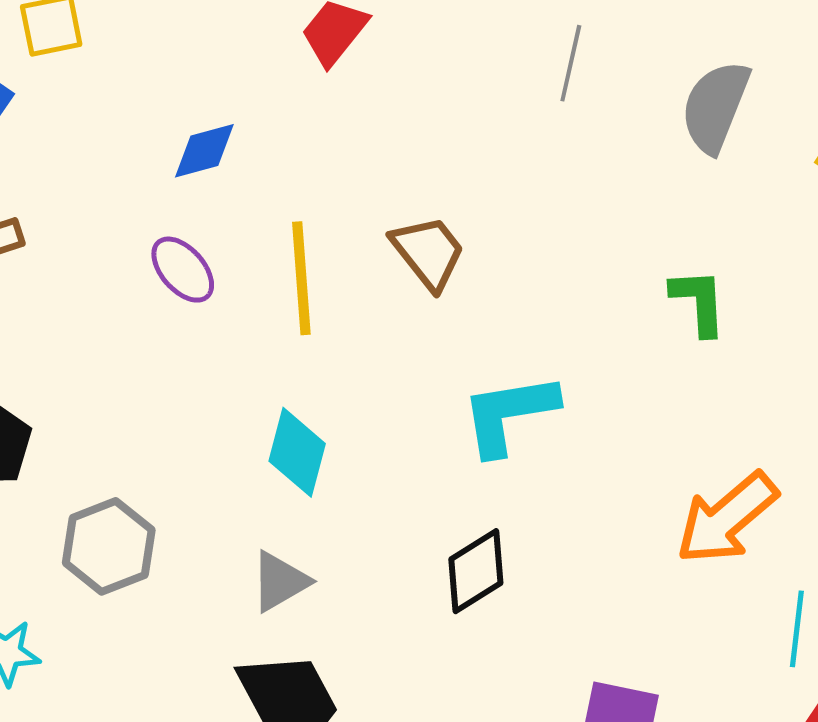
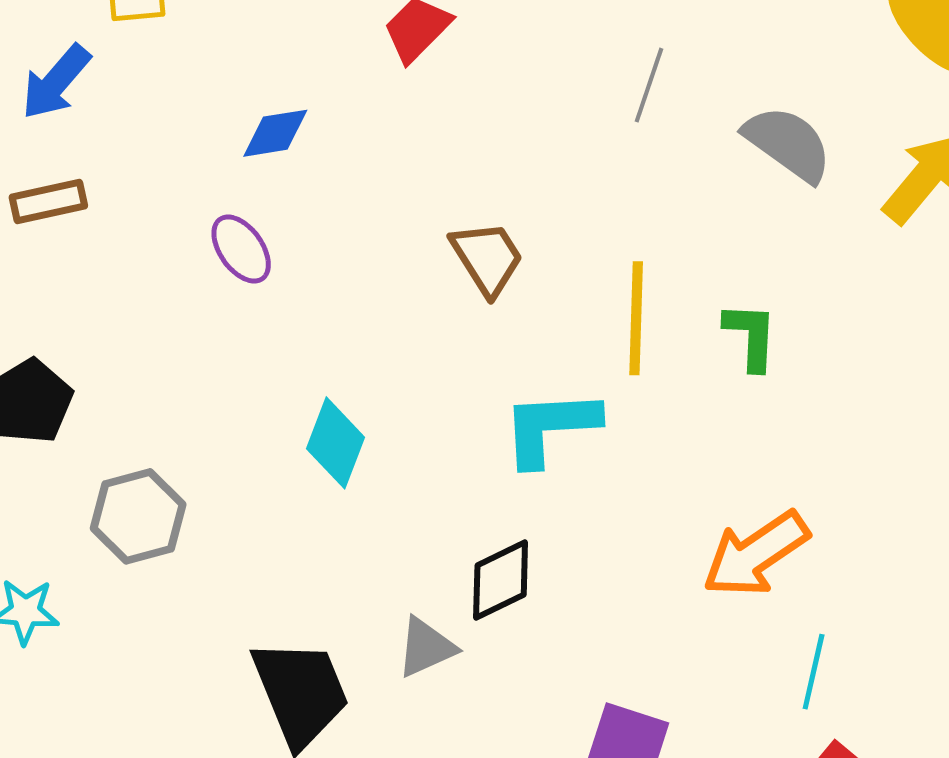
gray semicircle: (715, 107) -> (788, 144), turned 98
yellow line: (301, 278) -> (636, 318), moved
gray triangle: (280, 581) -> (426, 647), moved

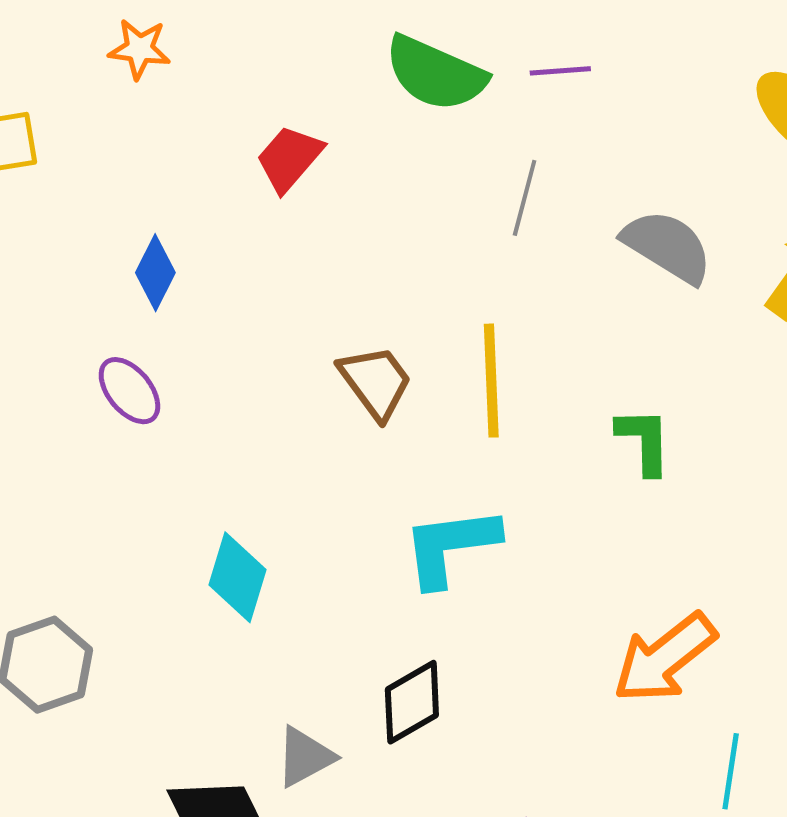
blue diamond: (275, 133) -> (155, 273), turned -50
yellow line: (636, 318) -> (491, 381), moved
gray triangle: (426, 647) -> (305, 757), moved

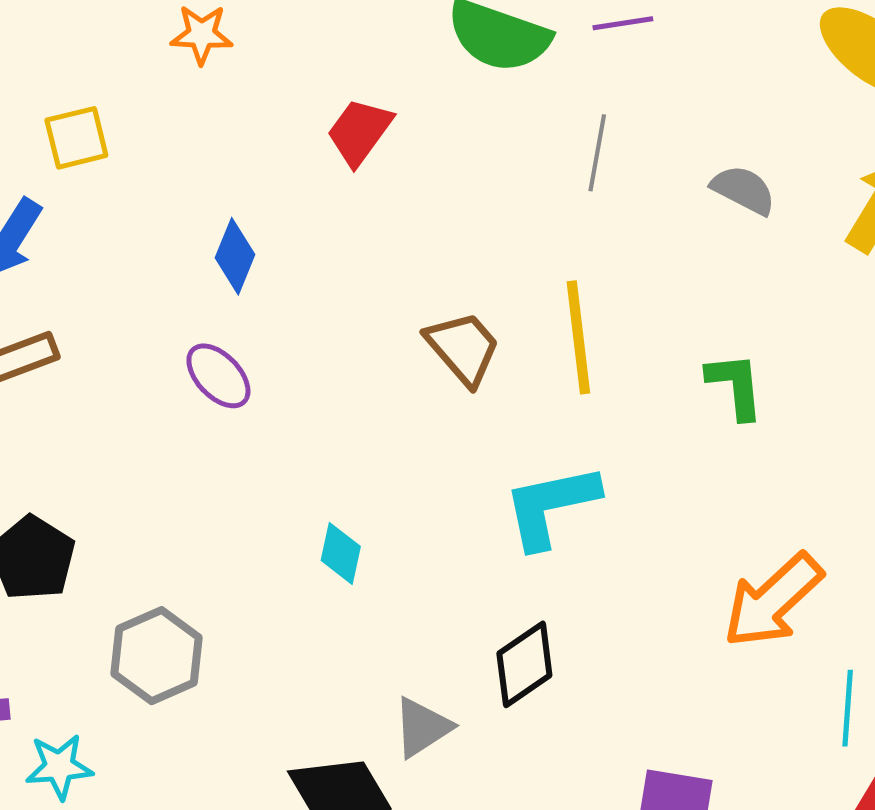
gray semicircle: (667, 246) -> (743, 190), size x0.7
cyan diamond: (237, 577) -> (341, 553), size x0.7

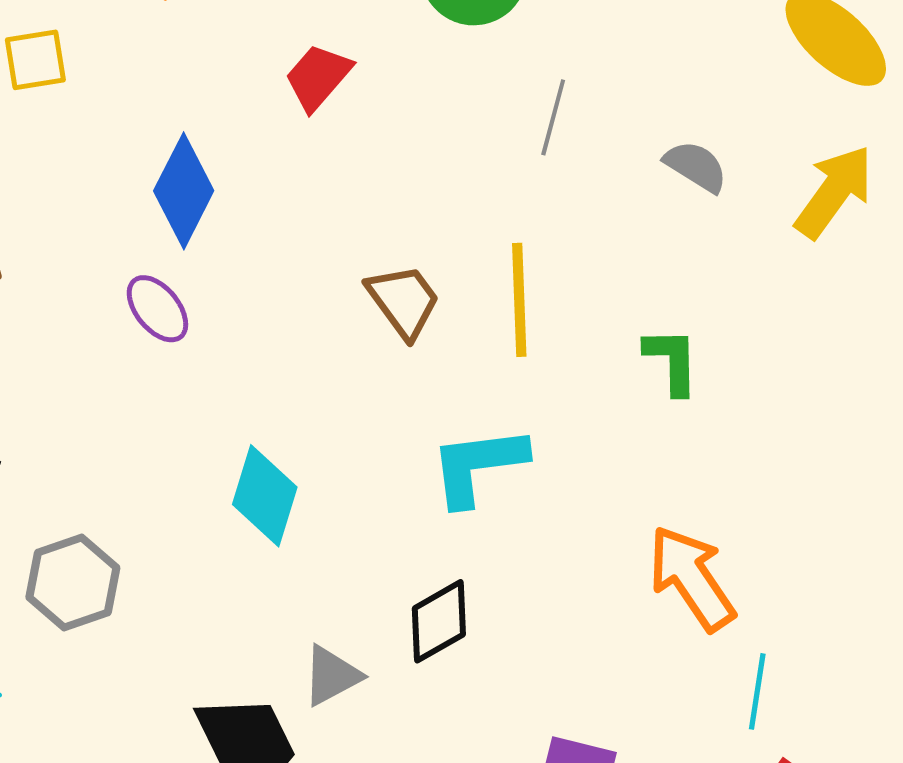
blue diamond: (235, 256) -> (184, 191), size x1.5
cyan diamond: (341, 553) -> (265, 496), size x1.6
orange arrow: (773, 601) -> (692, 578), turned 94

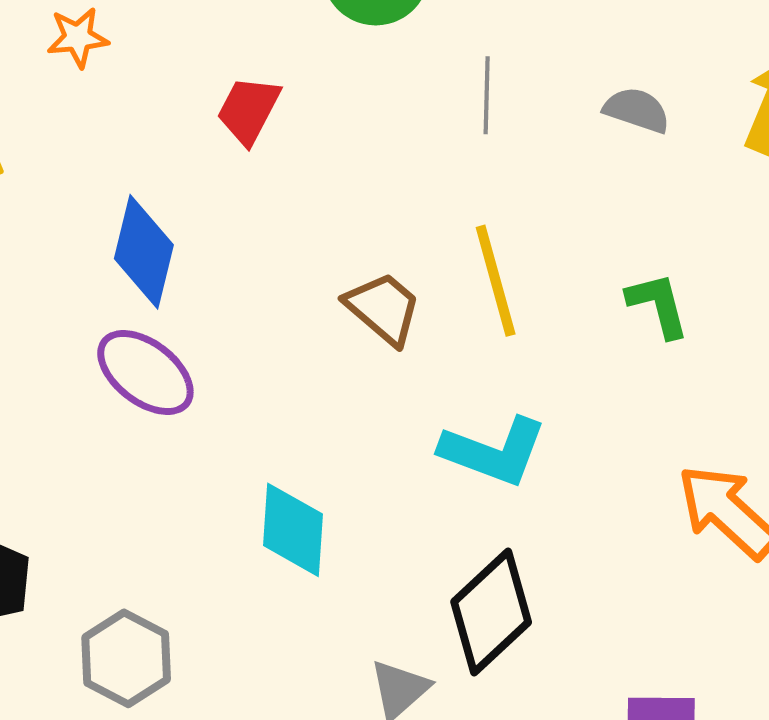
purple ellipse: (157, 309) -> (145, 373), size x1.4
cyan L-shape: (478, 466) -> (494, 451), turned -139
black diamond: (439, 621) -> (491, 612), size x1.4

